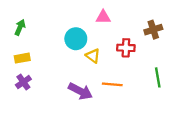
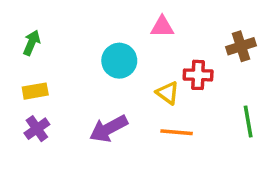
yellow triangle: (93, 56) -> (168, 93), moved
purple arrow: (80, 91) -> (109, 129), moved, turned 125

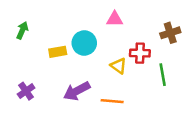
yellow rectangle: (35, 91) -> (58, 52), moved
green line: (248, 121) -> (163, 75), moved
orange line: (177, 132) -> (112, 101), moved

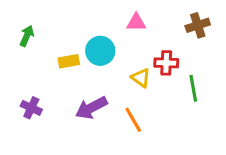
brown cross: (170, 33) -> (198, 25), moved
purple cross: (26, 91) -> (31, 108), turned -30
orange line: (112, 101) -> (133, 120), turned 55

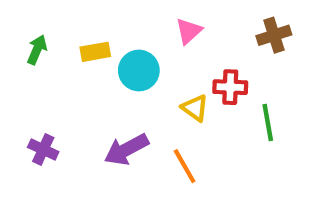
pink triangle: (136, 22) -> (189, 31), turned -42
yellow rectangle: (69, 61) -> (95, 52), moved

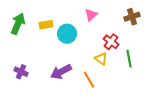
green arrow: (37, 50) -> (18, 24), size x1.5
red cross: (230, 87) -> (111, 42), turned 35
yellow triangle: (195, 108) -> (101, 59), moved

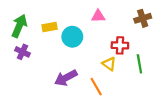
pink triangle: (91, 15) -> (98, 16), turned 40
red cross: (111, 42) -> (120, 45), turned -35
purple cross: (21, 72) -> (22, 52), moved

